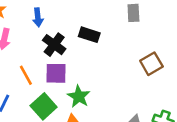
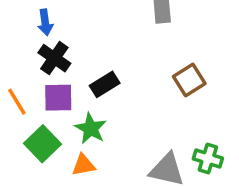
blue arrow: (38, 17) -> (45, 22), moved
black rectangle: (89, 35) -> (105, 84), moved, turned -48

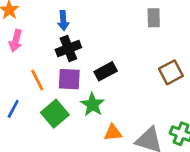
black cross: (54, 58) -> (68, 48), turned 30
orange triangle: (83, 165) -> (113, 133), moved

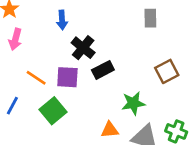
black cross: (68, 48) -> (83, 48), moved, turned -30
orange line: (37, 80) -> (36, 78), turned -30
green star: (93, 104) -> (133, 103), moved, turned 30

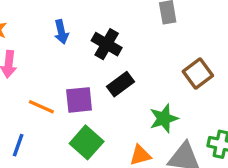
black cross: (83, 48) -> (107, 44), moved
green square: (53, 111) -> (87, 142), moved

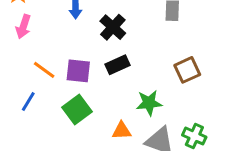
blue line: (18, 145) -> (28, 101), moved

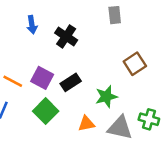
black rectangle: (118, 65) -> (71, 82), moved
purple square: (78, 71) -> (42, 78), turned 30

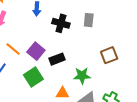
gray rectangle: (115, 15) -> (89, 20), moved
black cross: (66, 36) -> (61, 23), turned -30

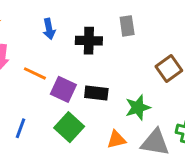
orange line: (13, 49) -> (35, 73), moved
black rectangle: (57, 59) -> (96, 93), turned 42

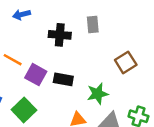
blue arrow: (49, 29) -> (21, 15), moved, turned 84
green square: (69, 127) -> (24, 110), moved

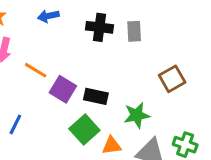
black cross: (60, 35) -> (99, 27), moved
green square: (24, 110) -> (84, 129), moved

